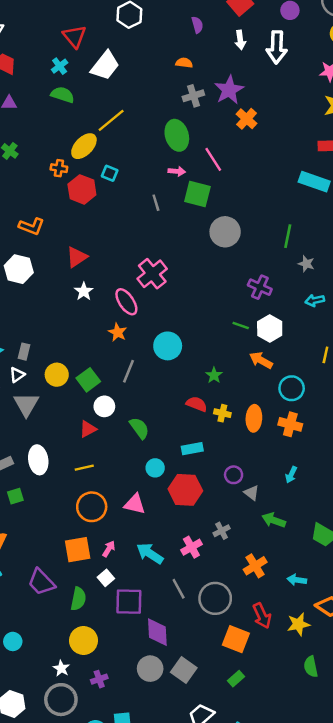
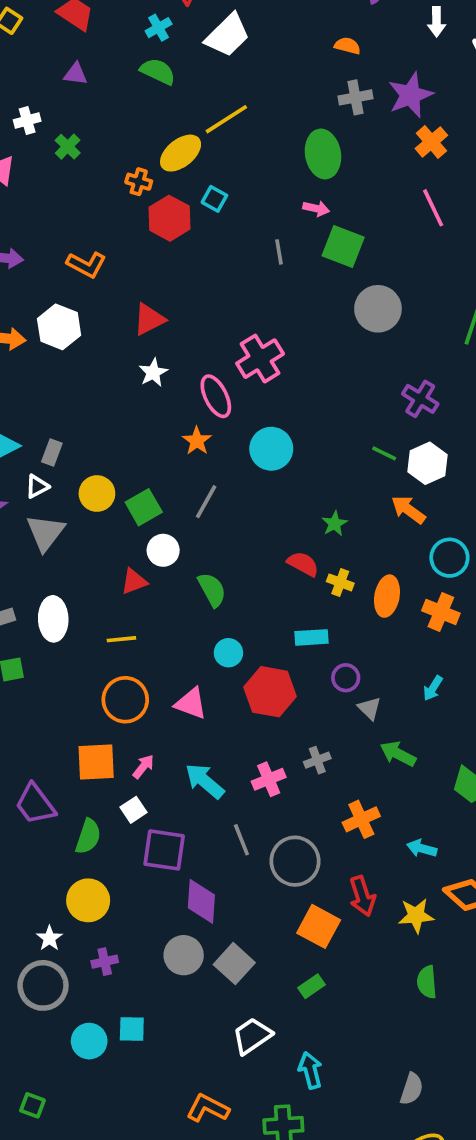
pink line: (213, 159) -> (433, 208), moved
cyan circle: (168, 346) -> (271, 449), moved
cyan rectangle: (192, 449) -> (312, 637), moved

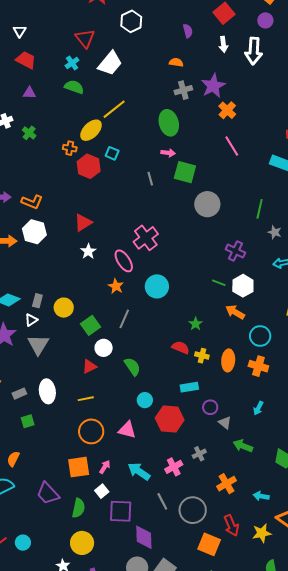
orange L-shape: (86, 265) -> (32, 202), moved
yellow circle: (97, 494) -> (64, 308), moved

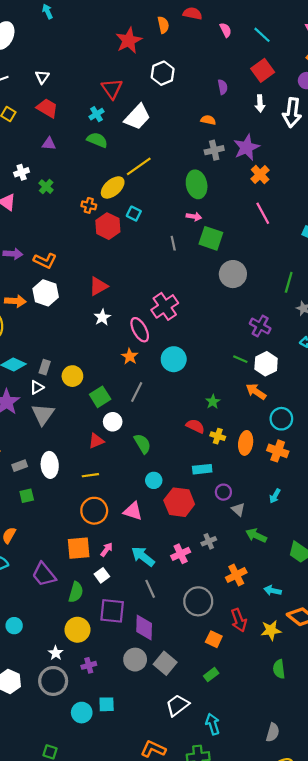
gray line: (162, 501) -> (150, 589), moved
purple square: (121, 511) -> (112, 611), moved
orange square: (209, 544) -> (214, 639), size x0.7

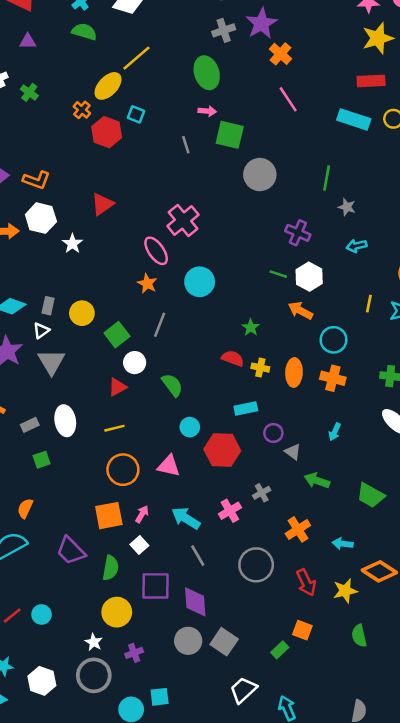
orange cross: (89, 205) -> (82, 110), turned 32
white star: (102, 317) -> (72, 244), moved
orange square: (214, 639) -> (302, 630), moved

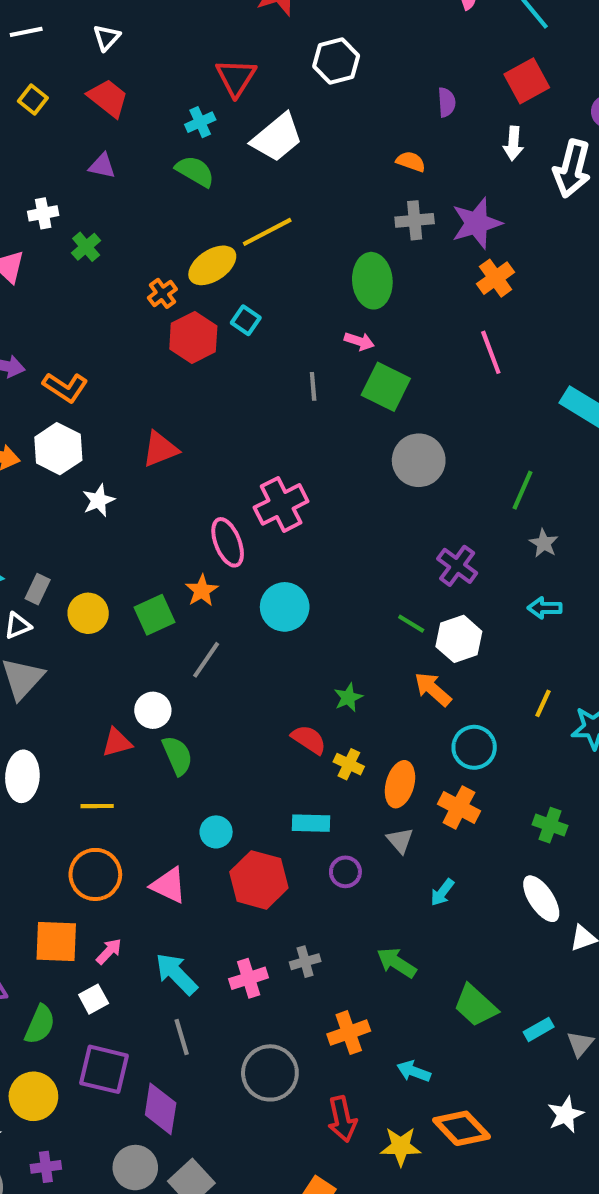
green square: (117, 335) -> (154, 615), moved
green semicircle: (172, 385) -> (177, 755), moved
gray triangle: (293, 452) -> (400, 840), moved

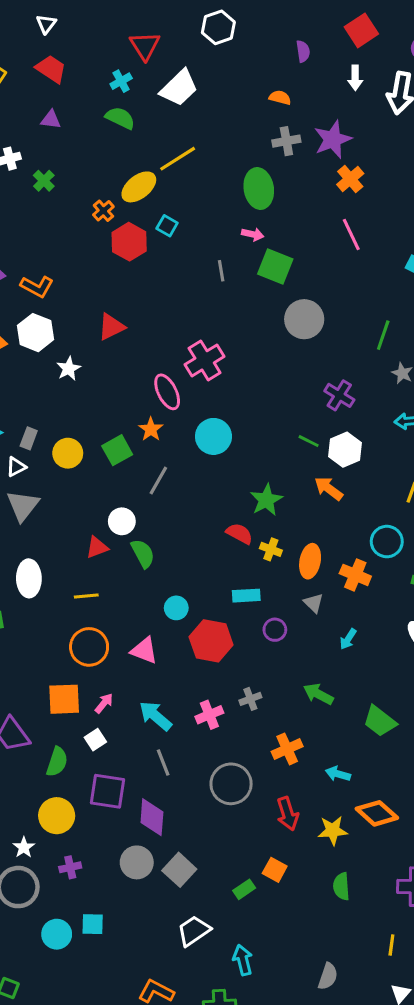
green star: (348, 697) -> (266, 500), size x1.5
cyan circle: (474, 747) -> (387, 542), moved

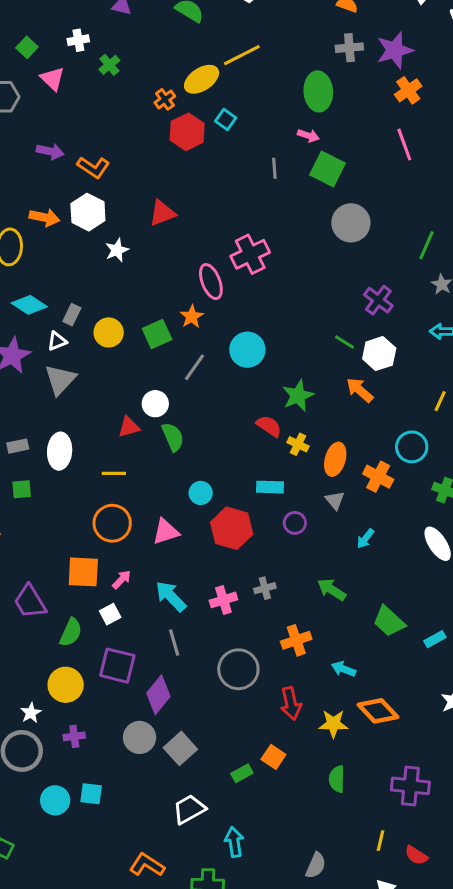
cyan circle: (213, 436) -> (247, 350), moved
pink triangle: (144, 650) -> (166, 532), turned -44
purple diamond: (152, 817) -> (158, 695), turned 30

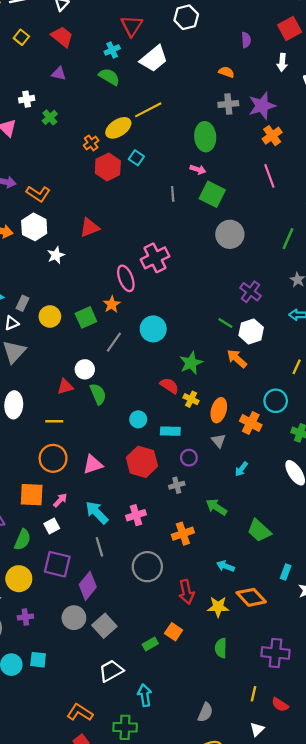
green line: (427, 245) -> (288, 239), moved
cyan circle: (201, 493) -> (138, 419), moved
gray cross: (265, 588) -> (177, 485), moved
cyan rectangle: (435, 639) -> (286, 572), moved, turned -40
orange cross: (296, 640) -> (183, 534), moved

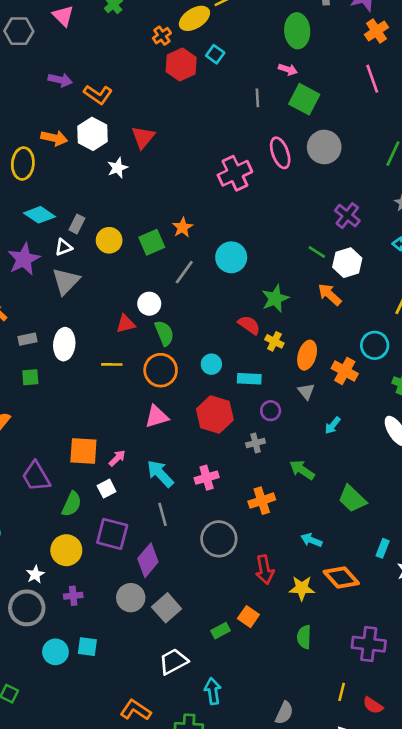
red triangle: (90, 228) -> (143, 137), moved, turned -30
pink ellipse: (126, 278) -> (280, 153), moved
orange circle: (53, 458) -> (161, 370), moved

